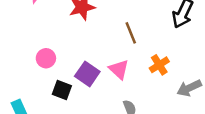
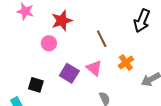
pink circle: (46, 58) -> (49, 43), moved
black square: (62, 90) -> (36, 85), moved

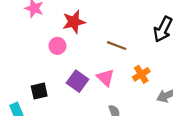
brown line: (102, 39) -> (117, 46), turned -48
black square: (36, 85) -> (39, 91), turned -35

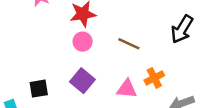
pink circle: (57, 46) -> (83, 42), moved
pink triangle: (105, 78) -> (127, 89), moved, turned -42

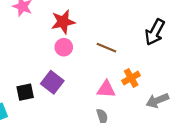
purple square: (82, 81) -> (52, 82), moved

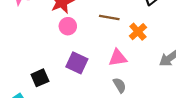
orange cross: (131, 78) -> (138, 32), moved
purple square: (52, 82) -> (77, 63), moved

